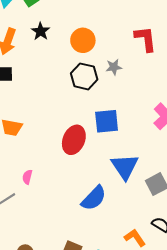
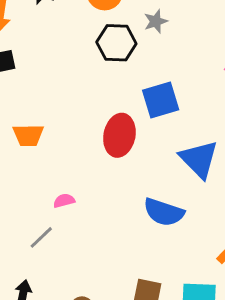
pink semicircle: (27, 177) -> (64, 201), turned 72
blue semicircle: (94, 198) -> (164, 212), turned 76

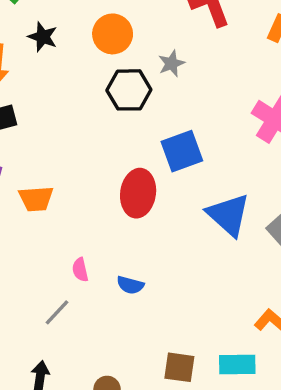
pink semicircle: (64, 201) -> (80, 270), turned -85
blue semicircle: (164, 212) -> (130, 285), moved, size x0.6

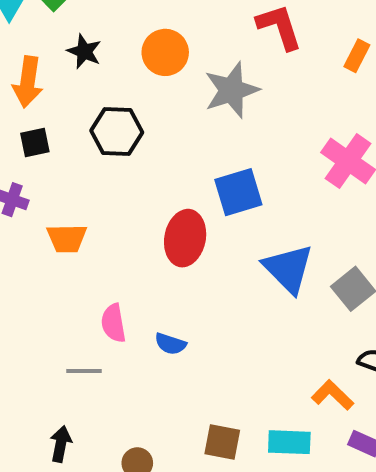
gray star: (171, 63) -> (232, 90), size x1.8
black hexagon: (129, 90) -> (117, 132), moved
pink semicircle: (80, 270) -> (113, 323), size x1.4
gray line: (57, 312) -> (84, 371), turned 44

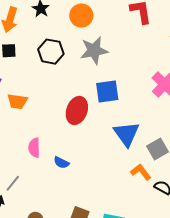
gray star: (232, 90) -> (94, 51), moved
gray line: (84, 371) -> (13, 183), moved, turned -60
orange L-shape: (333, 395) -> (141, 172), moved

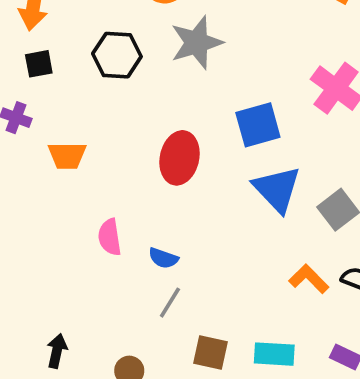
blue square: (107, 92) -> (258, 125), moved
orange L-shape: (141, 172) -> (309, 279), moved
gray line: (13, 183) -> (170, 303), moved

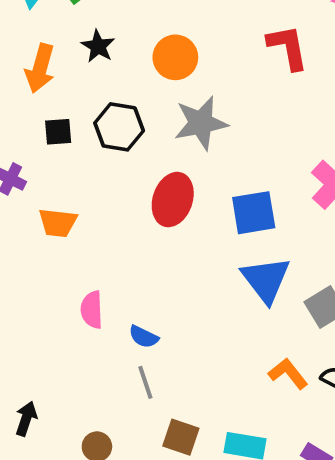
black square: (39, 64) -> (58, 132), moved
red ellipse: (180, 158) -> (173, 200), moved
gray line: (170, 303) -> (145, 382), turned -56

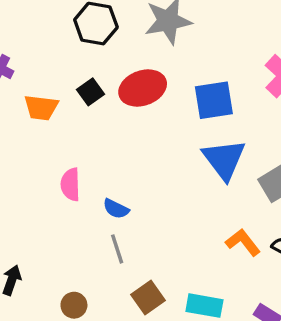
black square: (58, 132) -> (91, 92), moved, turned -32
red ellipse: (173, 200) -> (143, 88), turned 51
brown square: (181, 437) -> (148, 297), turned 36

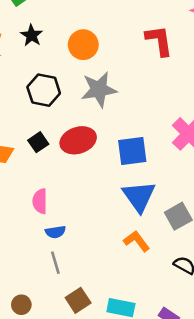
pink semicircle: (70, 185) -> (40, 201), moved
blue semicircle: (116, 209) -> (55, 232), turned -36
orange L-shape: (243, 242) -> (137, 241), moved

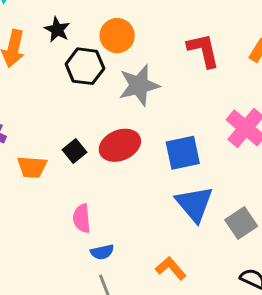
red L-shape: (159, 41) -> (203, 50), moved
black hexagon: (44, 90) -> (85, 66), moved
orange L-shape: (137, 241) -> (171, 268), moved

